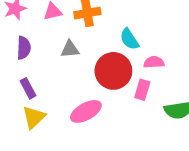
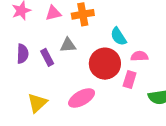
purple semicircle: (24, 48) -> (23, 54), moved
purple rectangle: (28, 88) -> (47, 57), moved

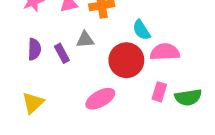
pink semicircle: (139, 56) -> (165, 52), size x1.5
pink rectangle: (130, 80) -> (159, 92), moved
yellow triangle: (37, 103) -> (33, 103), moved

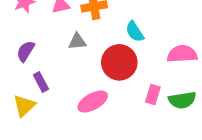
purple semicircle: (34, 49) -> (26, 51), turned -150
pink semicircle: (165, 52) -> (182, 54), moved
purple rectangle: (62, 53) -> (41, 82), moved

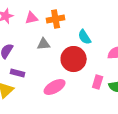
purple rectangle: (41, 82) -> (18, 73), turned -48

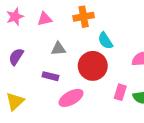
orange cross: (56, 19) -> (84, 17), moved
purple rectangle: (18, 73) -> (50, 76), moved

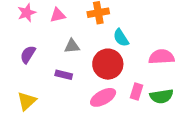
pink ellipse: (71, 98) -> (103, 97), moved

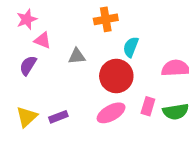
pink triangle: (58, 15) -> (43, 40), moved, turned 35
cyan semicircle: (121, 38) -> (131, 47), turned 54
purple rectangle: (64, 75) -> (58, 117), moved, turned -35

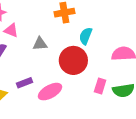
pink ellipse: (111, 113) -> (50, 92), moved
purple rectangle: (58, 117) -> (24, 83), moved

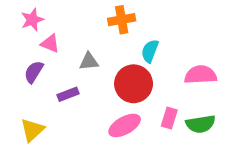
purple rectangle: (24, 83) -> (68, 94), moved
pink ellipse: (50, 92) -> (125, 125), moved

